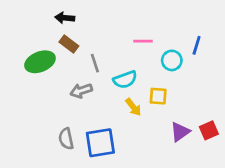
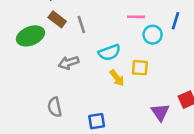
pink line: (143, 41) -> (136, 17), moved
gray line: (95, 63) -> (81, 24), moved
purple triangle: (180, 132) -> (160, 112), moved, turned -30
blue square: (100, 143) -> (97, 121), moved, size x0.6

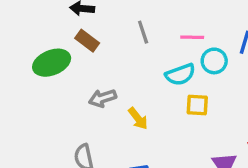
gray line: (81, 24) -> (143, 32), moved
cyan semicircle: (109, 52) -> (180, 74), moved
yellow arrow: (117, 78) -> (138, 119), moved

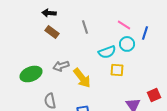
pink line: (192, 37) -> (124, 25), moved, turned 32
green ellipse: (52, 63) -> (31, 74), moved
yellow arrow: (138, 119) -> (82, 78), size x1.5

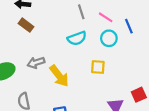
gray line: (85, 27) -> (81, 12), moved
blue line: (145, 33) -> (129, 26), turned -40
cyan semicircle: (107, 52) -> (77, 38), moved

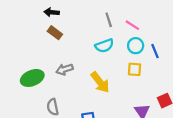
blue line: (129, 26) -> (155, 51), moved
yellow square: (98, 67) -> (135, 69), moved
yellow arrow: (59, 76) -> (100, 82), moved

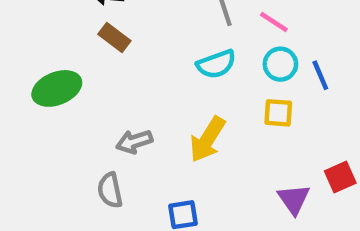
gray arrow: (65, 69) -> (134, 142), moved
green ellipse: (32, 78) -> (57, 88), moved
yellow arrow: (100, 82) -> (207, 139), turned 70

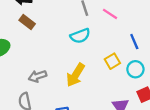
cyan circle: (280, 64) -> (135, 69), moved
yellow square: (278, 113) -> (112, 61), turned -35

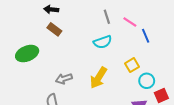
blue line: (134, 42) -> (146, 36), moved
cyan circle: (135, 69) -> (147, 81), moved

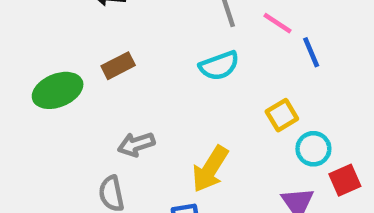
brown rectangle: (54, 29) -> (118, 66), moved, turned -64
yellow arrow: (98, 78) -> (210, 169), moved

